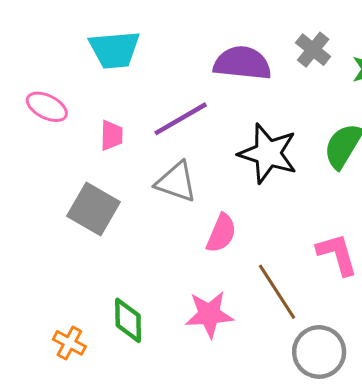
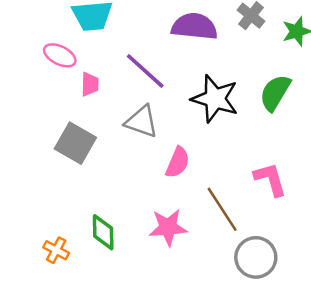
pink ellipse: (47, 107) -> (60, 55), moved
purple line: (181, 119) -> (145, 71), turned 72

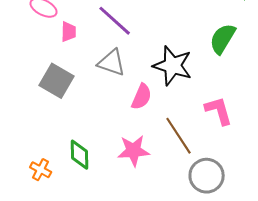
black star: (215, 99) -> (173, 66), moved

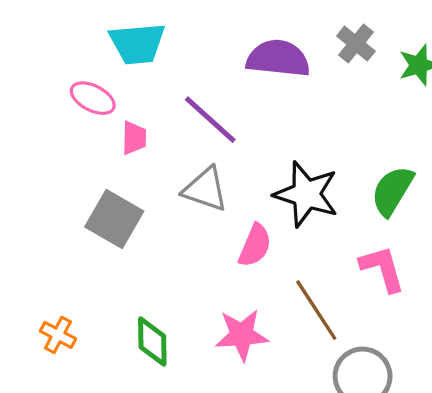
green semicircle: (223, 39) -> (392, 191), moved
orange cross: (41, 170) -> (58, 335), moved

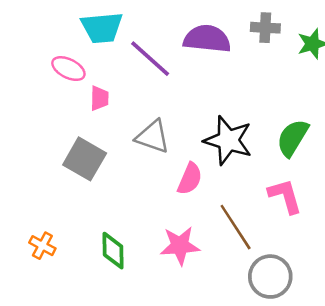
gray cross: (356, 44) -> (265, 28), turned -36
purple line: (210, 120) -> (150, 59), moved

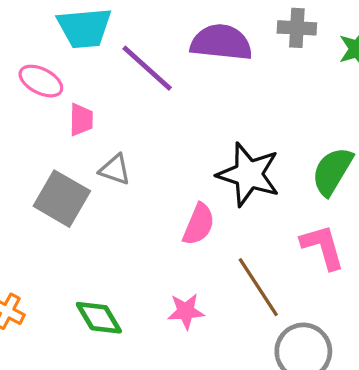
gray triangle: (153, 137) -> (115, 170), moved, size x0.7
pink star: (180, 246) -> (186, 311), size x0.7
green diamond: (113, 251) -> (99, 318), turned -30

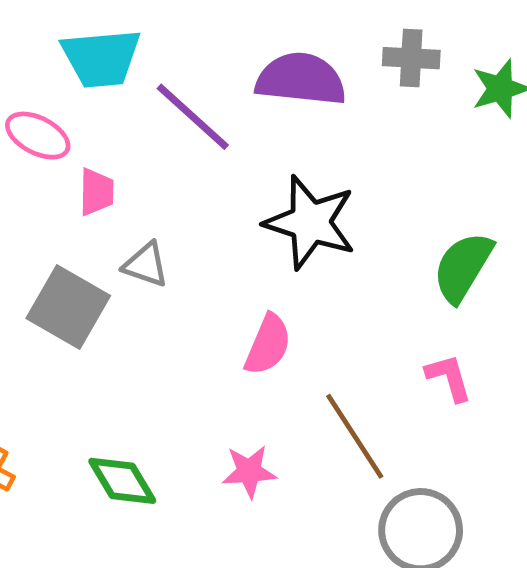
black star: (249, 174) -> (310, 222), moved
pink L-shape: (323, 247) -> (449, 377), size x0.7

